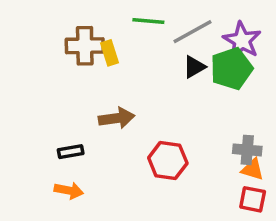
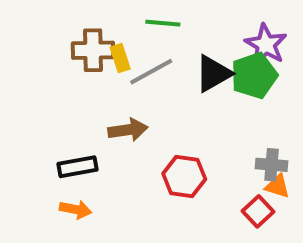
gray line: (192, 32) -> (151, 72), moved
black triangle: (194, 67) -> (213, 74), size x1.5
black rectangle: (71, 152) -> (77, 167), size x1.4
red square: (253, 199) -> (258, 211), moved, turned 36

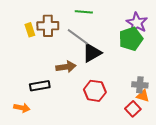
yellow rectangle: (120, 58) -> (30, 30), moved
gray line: (151, 72) -> (78, 37), turned 65
black triangle: (213, 74) -> (92, 53), moved
orange arrow: (76, 209) -> (22, 108), moved

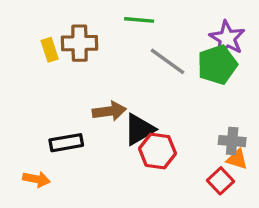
gray line: (78, 37) -> (167, 61), moved
black triangle: (92, 53) -> (139, 129), moved

